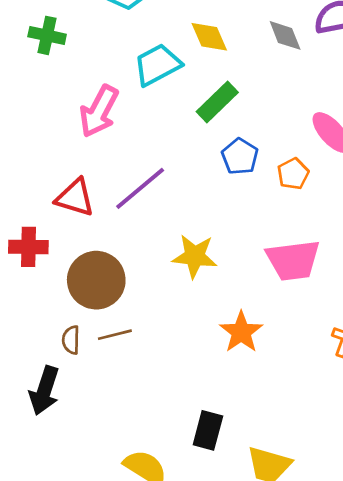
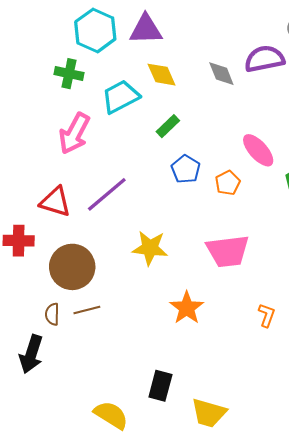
green cross: (47, 35) -> (69, 74), moved
green rectangle: (217, 102) -> (168, 126), size x0.7

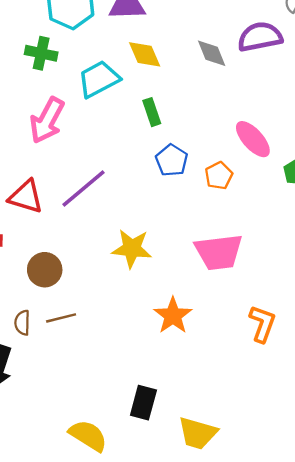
green rectangle: (168, 126) -> (152, 112), turned -65
brown circle: (72, 267) -> (45, 270), size x0.7
orange L-shape: (267, 315) -> (262, 324), size x1.4

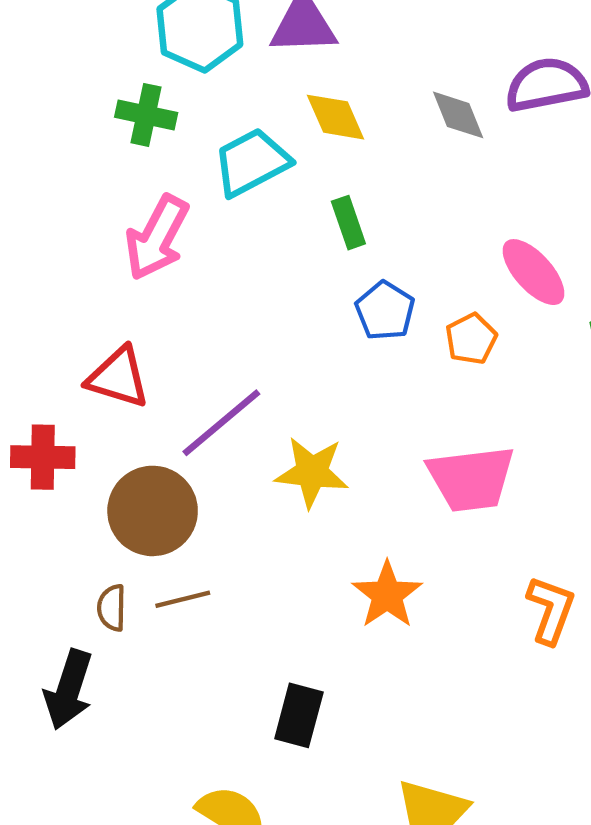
purple line: (83, 189) -> (221, 423), moved
brown circle: (45, 270) -> (153, 511), size x1.4
black rectangle: (143, 403) -> (299, 715), moved

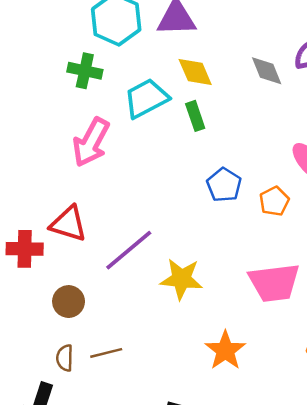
green rectangle: (348, 223) -> (195, 116), moved
red cross: (43, 457) -> (25, 249), moved
brown circle: (153, 511) -> (69, 302), moved, size x0.6

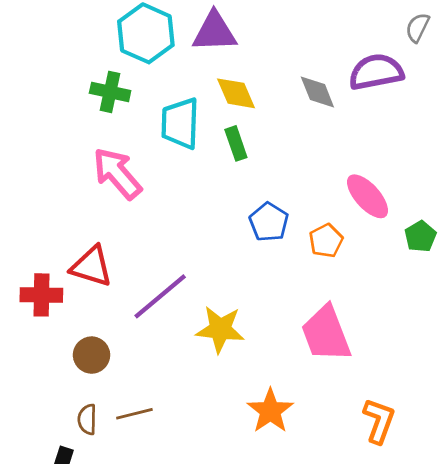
cyan trapezoid: (146, 98) -> (180, 123), turned -60
pink arrow: (91, 142) -> (117, 173), turned 111
pink trapezoid: (274, 283) -> (326, 334), turned 76

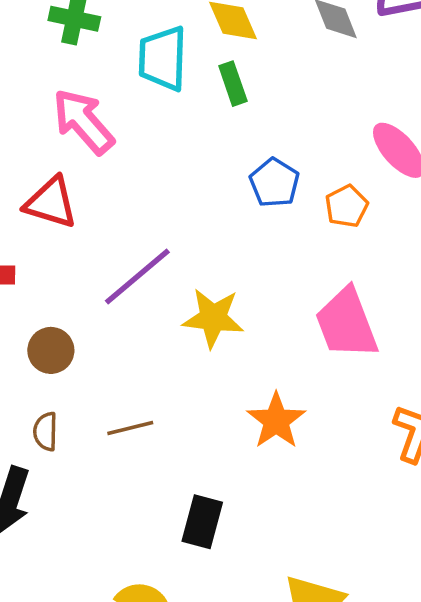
red triangle: (92, 266) -> (51, 203), moved
brown line: (134, 414) -> (130, 428), moved

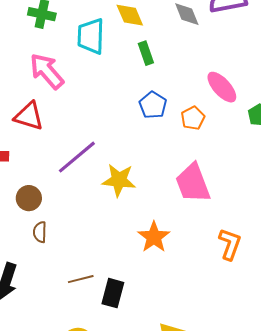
green rectangle: (233, 84) -> (146, 53), moved
brown line: (130, 428) -> (81, 279), moved
brown semicircle: (45, 432) -> (40, 232), moved

